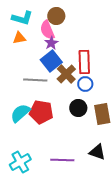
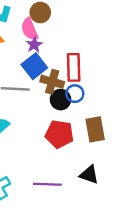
brown cross: (66, 74) -> (52, 82), turned -30
black circle: (78, 108) -> (61, 100), moved
red pentagon: (41, 112) -> (59, 134), moved

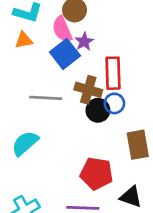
purple star: (34, 45) -> (84, 42), moved
blue square: (34, 66) -> (65, 54), moved
red pentagon: (59, 134) -> (97, 173), moved

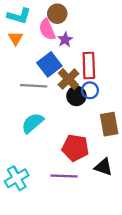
orange triangle: (24, 40) -> (16, 38), turned -49
blue square: (65, 54) -> (49, 64), moved
brown cross: (88, 90) -> (69, 79), turned 30
cyan semicircle: (25, 143) -> (32, 123), moved

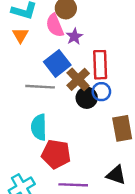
cyan semicircle: (32, 123) -> (39, 127), turned -50
red pentagon: (75, 148) -> (56, 154), moved

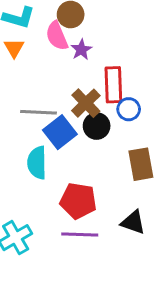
blue square: (57, 63) -> (60, 132), moved
blue circle: (101, 92) -> (129, 109), moved
red pentagon: (56, 154) -> (78, 201), moved

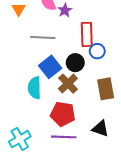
brown cross: (86, 103) -> (68, 84), moved
gray line: (39, 112) -> (43, 38), moved

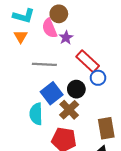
red rectangle: (87, 34) -> (88, 61), turned -45
brown rectangle: (106, 89) -> (106, 128), moved

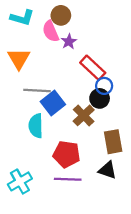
orange triangle: (21, 37) -> (19, 59), moved, size x1.5
gray line: (44, 64) -> (37, 90), moved
black circle: (76, 89) -> (100, 98), moved
brown cross: (69, 110) -> (84, 115), moved

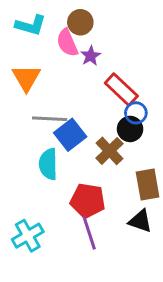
purple line: (68, 179) -> (89, 233), turned 70

